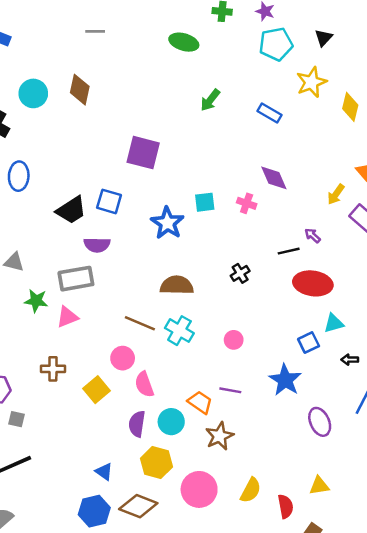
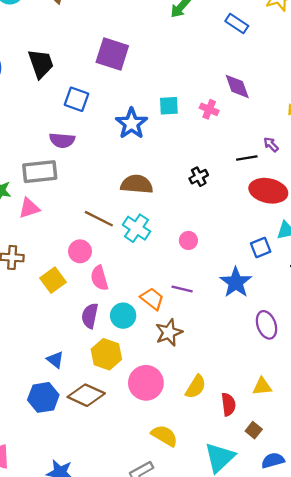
black trapezoid: (71, 210) -> (41, 64), moved, turned -80

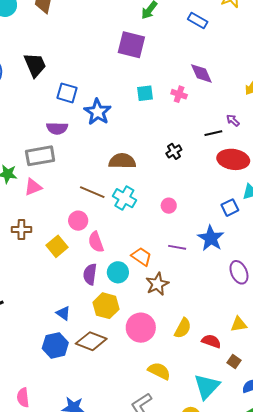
purple square: (112, 54) -> (131, 45), moved
blue star: (132, 123) -> (98, 112), moved
purple line: (182, 289) -> (177, 247), moved
red semicircle: (228, 404) -> (211, 341), turned -60

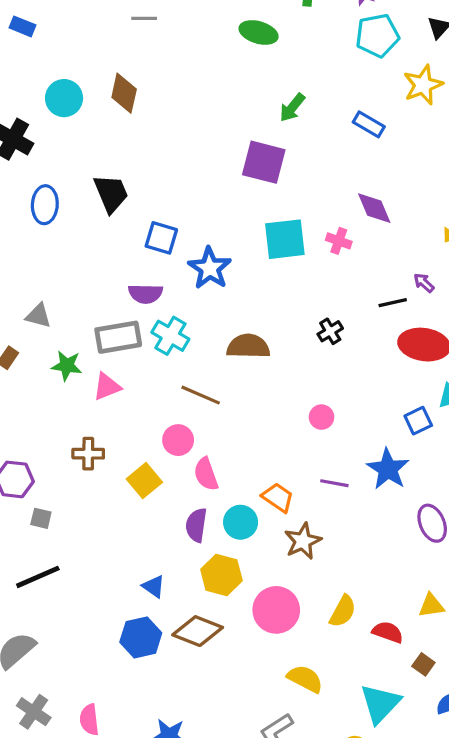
cyan square: (145, 93) -> (285, 239), size x1.6
cyan cross: (124, 198) -> (170, 336), moved

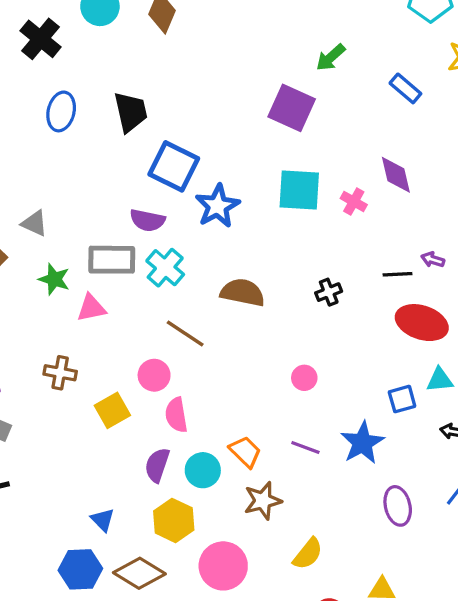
blue square: (161, 238) -> (174, 166), size x1.4
purple arrow: (424, 283) -> (433, 260), turned -35
yellow semicircle: (343, 611) -> (308, 554), moved

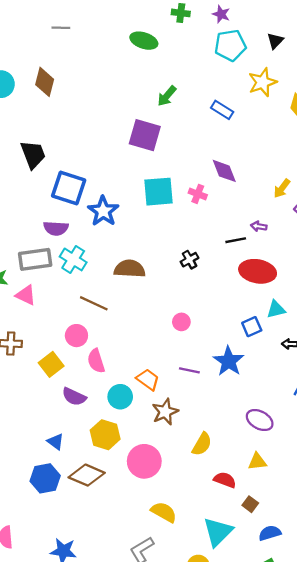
pink triangle: (91, 308) -> (26, 295), turned 45
purple semicircle: (157, 465) -> (74, 397), moved, turned -75
purple ellipse: (398, 506) -> (260, 420), moved, turned -40

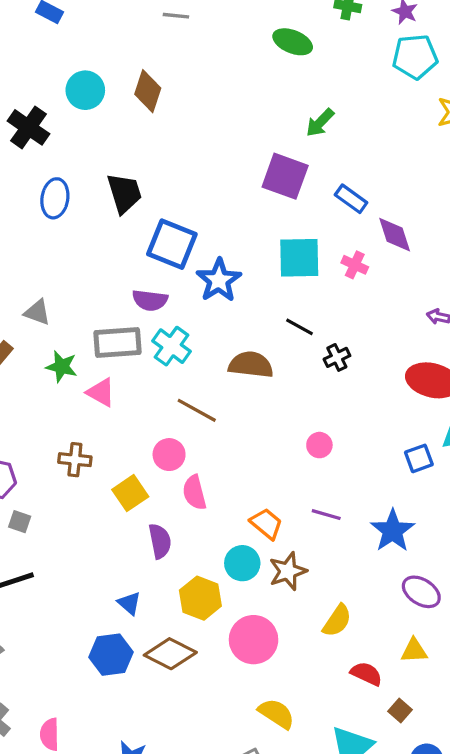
blue rectangle: (222, 110) -> (351, 199), moved
black line: (236, 240) -> (300, 327), moved, turned 36
blue star: (229, 361) -> (393, 531), moved
purple semicircle: (74, 397) -> (160, 541), turned -130
cyan circle: (120, 397) -> (242, 563), moved

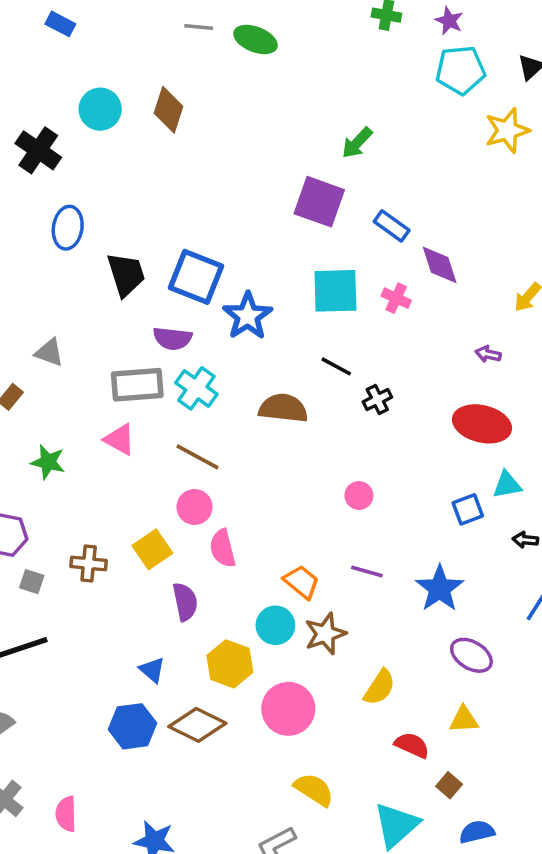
green ellipse: (293, 42) -> (255, 39), moved
black trapezoid: (124, 193) -> (126, 274), moved
green star: (62, 367) -> (48, 462), moved
brown line: (197, 410) -> (198, 457), moved
brown cross: (75, 460) -> (89, 563), moved

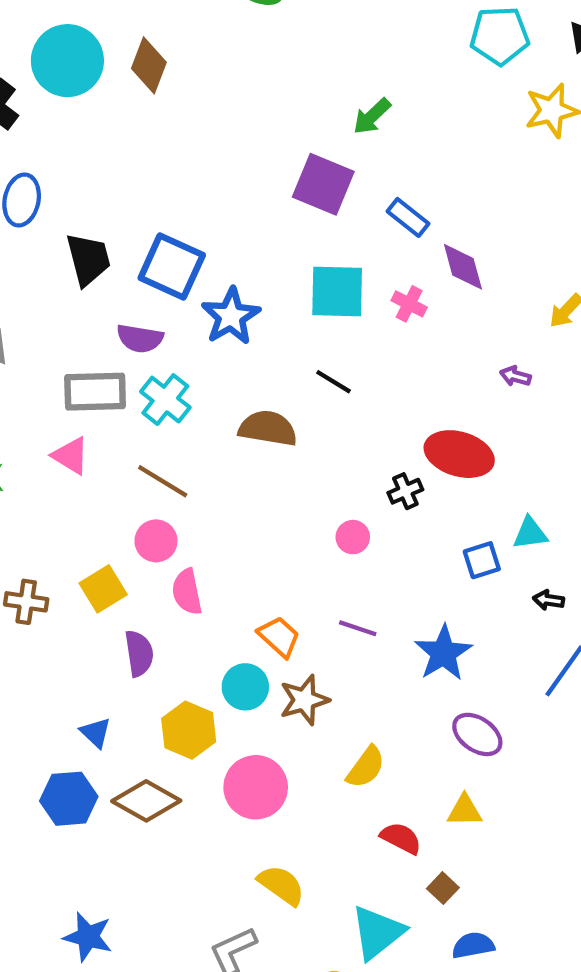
cyan circle: (100, 109) -> (67, 61), size x1.4
black cross: (377, 399) -> (405, 491), moved
red ellipse: (482, 424) -> (459, 454), moved

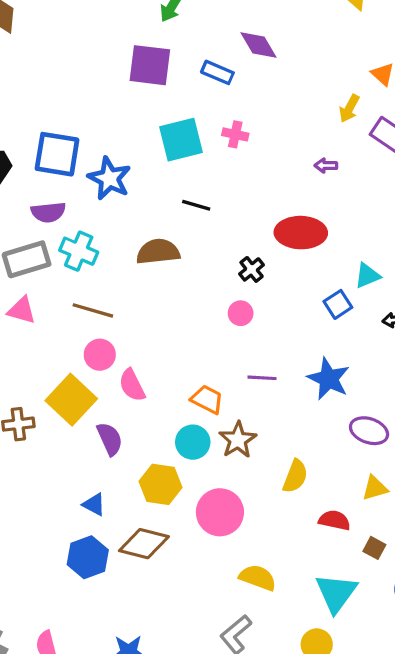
purple diamond: (463, 267) -> (258, 45), moved
black cross: (405, 491) -> (252, 269), moved
yellow square: (103, 589) -> (71, 400), size x1.4

